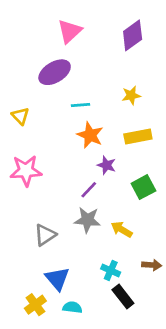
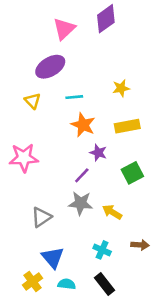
purple diamond: (133, 35) -> (106, 19), moved
yellow triangle: (20, 116) -> (33, 101), moved
black rectangle: (123, 296) -> (105, 284), moved

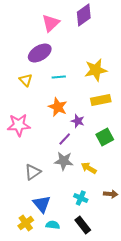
yellow star: (121, 88) -> (96, 70), size x1.6
orange star: (83, 125) -> (58, 107), moved

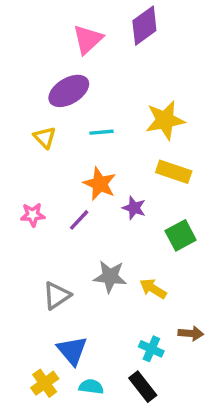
yellow rectangle: (101, 100) -> (174, 172), turned 30
pink star: (19, 125) -> (33, 215), size x0.6
purple line: (65, 139) -> (79, 220), moved
cyan cross: (81, 198) -> (151, 349), moved

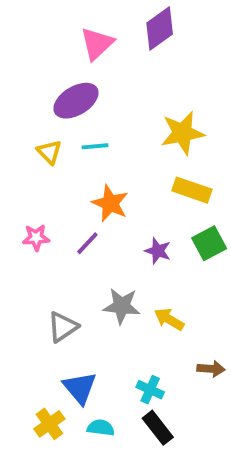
cyan line: (101, 132) -> (95, 146), moved
purple star: (134, 208) -> (158, 251), moved
green square: (181, 235) -> (209, 243), moved
cyan cross: (151, 349) -> (150, 390), moved

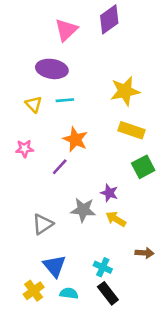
purple ellipse: (76, 101) -> (52, 69), turned 40
pink star: (36, 238) -> (24, 149), moved
purple star: (158, 251) -> (109, 193), moved

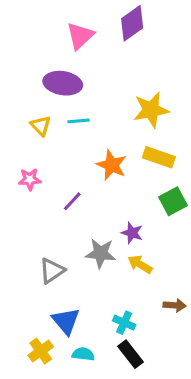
orange star: (75, 139) -> (112, 165), moved

